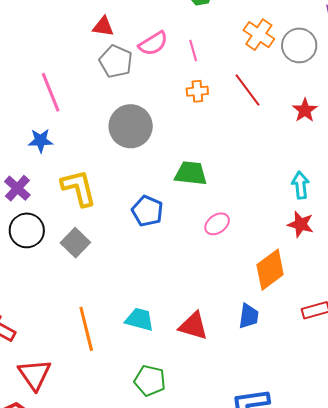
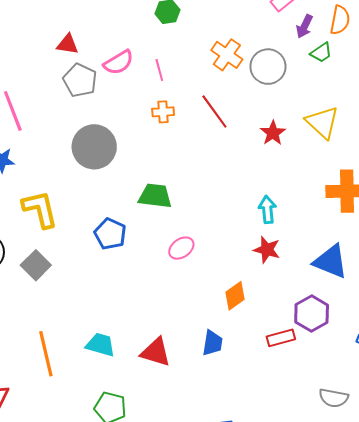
orange diamond: (270, 270) -> (235, 296), size x0.7

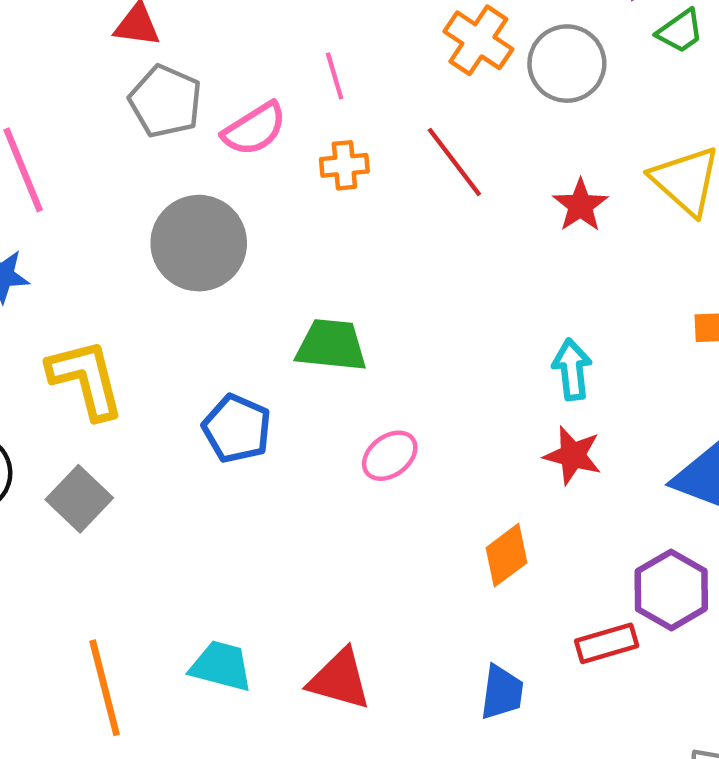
pink semicircle: (119, 62) -> (254, 129), moved
blue trapezoid: (212, 343) -> (502, 692), moved

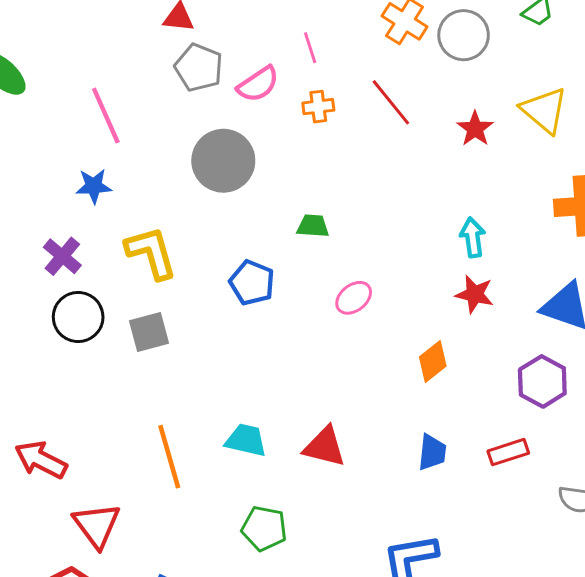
green trapezoid: (331, 345) -> (313, 226), size x0.7
gray square: (79, 499) -> (149, 332), turned 33
red rectangle: (607, 643) -> (508, 452), moved

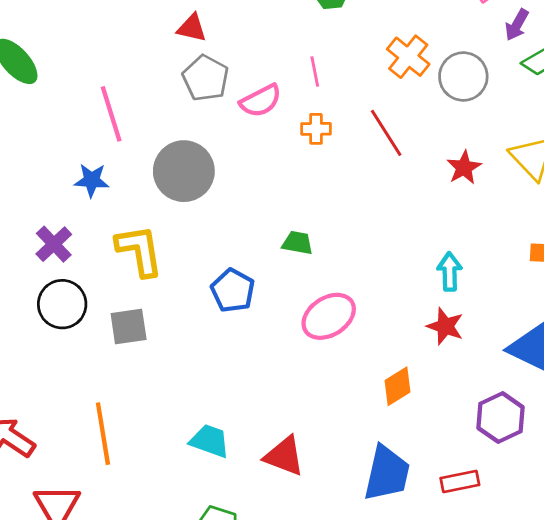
gray circle: (223, 161) -> (184, 171), moved
pink ellipse: (354, 298) -> (329, 316), size x1.5
blue trapezoid: (432, 452) -> (387, 473), size x1.6
orange line: (169, 457) -> (103, 434), moved

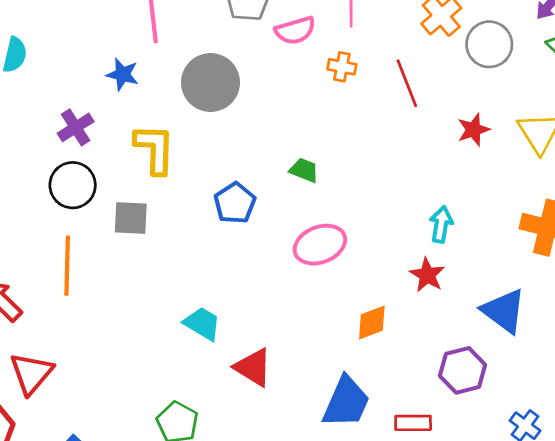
orange line: (103, 434) -> (67, 266), moved
cyan trapezoid: (210, 441) -> (202, 324), moved

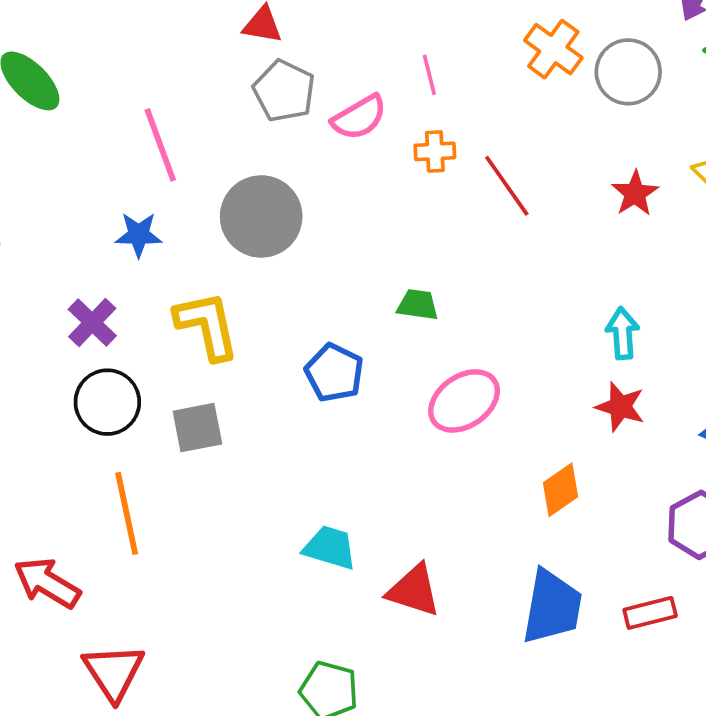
red line: (407, 83) -> (507, 186), moved

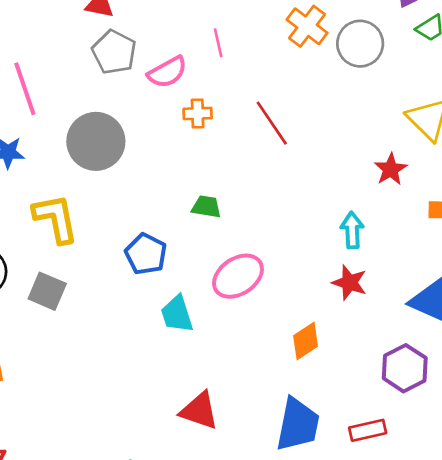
orange cross: (435, 151) -> (198, 113), moved
red star: (635, 193) -> (391, 169), moved
gray square: (197, 428) -> (47, 291), turned 33
cyan trapezoid: (330, 548) -> (177, 314), moved, turned -126

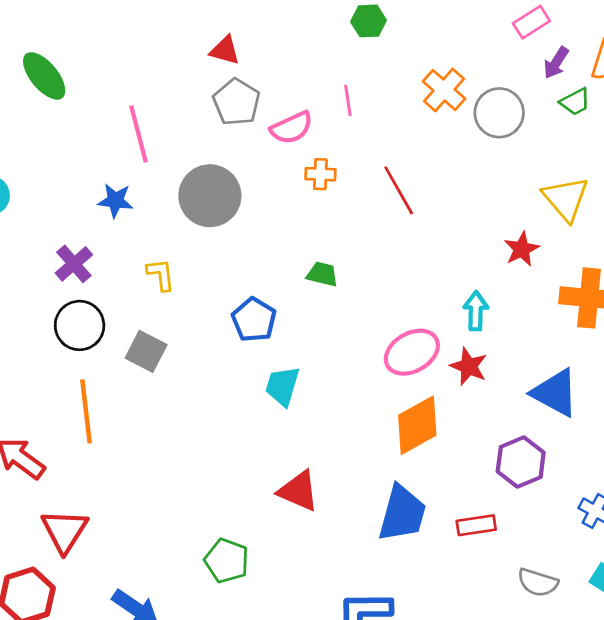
yellow L-shape: (56, 218) -> (161, 275), size x0.6
pink ellipse: (238, 276) -> (412, 352), moved
cyan trapezoid: (177, 314) -> (282, 386), turned 30
orange diamond: (306, 341) -> (417, 425), size x1.5

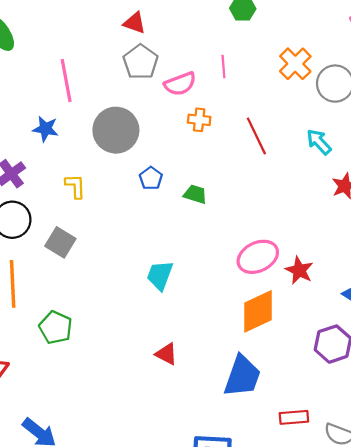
cyan arrow: (476, 311) -> (319, 142), moved, turned -48
blue pentagon: (254, 320) -> (151, 178), moved, size x0.7
red triangle: (298, 491) -> (166, 354), size x0.7
red rectangle: (476, 525) -> (294, 417), moved
green pentagon: (227, 561) -> (56, 327), moved

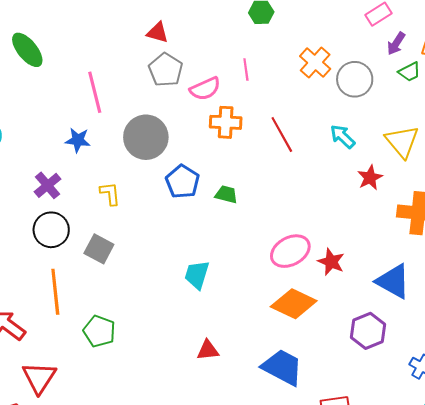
orange cross: (199, 120) -> (226, 122), size x1.4
blue pentagon: (151, 178) -> (182, 182), size x1.5
orange diamond: (258, 311) -> (294, 304), turned 54
red triangle: (166, 354) -> (208, 350), turned -30
blue trapezoid: (242, 376) -> (282, 367), turned -78

